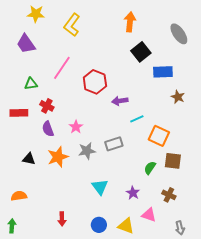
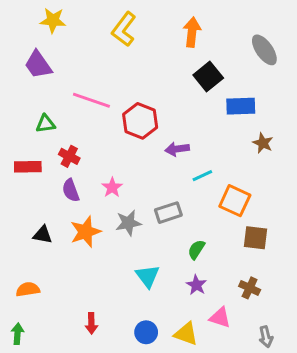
yellow L-shape: (72, 25) -> (124, 29), moved
pink line: (62, 68) -> (91, 100), turned 75
green semicircle: (150, 168) -> (196, 249), moved

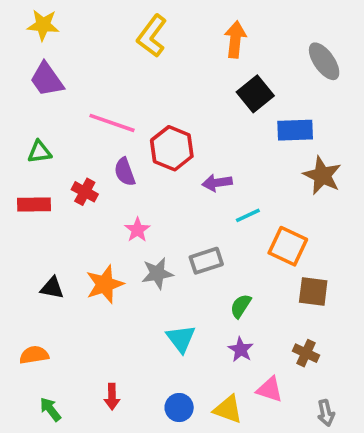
yellow star: (53, 20) -> (43, 25), moved
green triangle: (46, 124) -> (39, 152), moved
brown star: (263, 143) -> (322, 175), size x1.5
purple semicircle: (71, 190) -> (125, 172), moved
green arrow: (17, 334) -> (50, 409), moved, turned -42

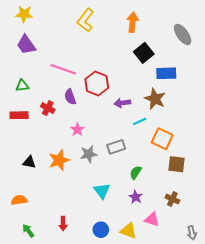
brown star: (322, 175) -> (155, 99), moved
gray arrow: (326, 413) -> (192, 233), moved

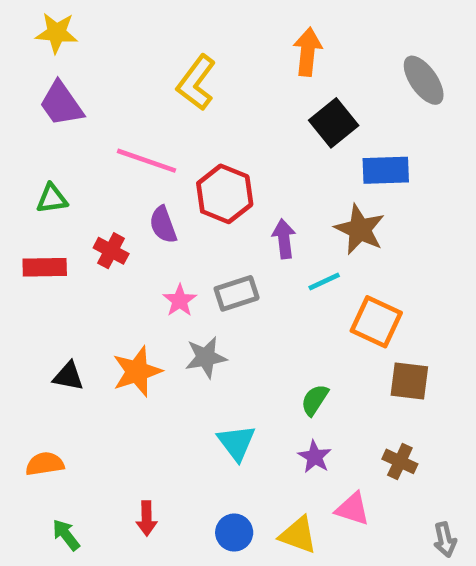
yellow L-shape: (86, 20) -> (196, 83), moved
purple arrow: (122, 103) -> (284, 239), turned 91
gray rectangle: (116, 147) -> (237, 293), moved

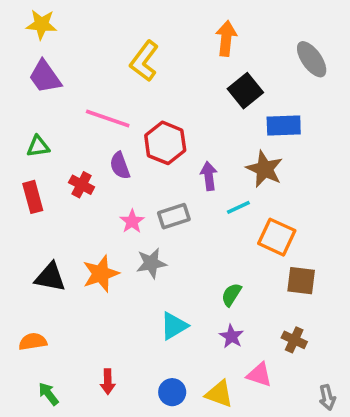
red rectangle: (45, 267) -> (33, 197), turned 76
black triangle: (68, 376) -> (50, 277), size x1.4
cyan triangle: (237, 443) -> (174, 326), turned 36

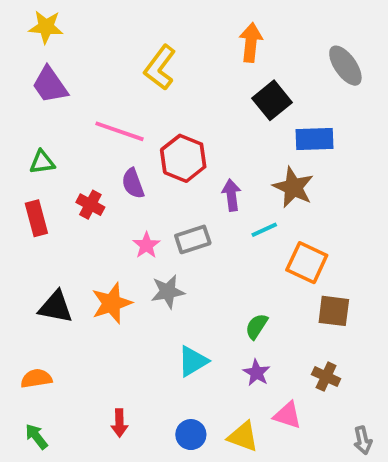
green arrow: (48, 394) -> (36, 436), moved

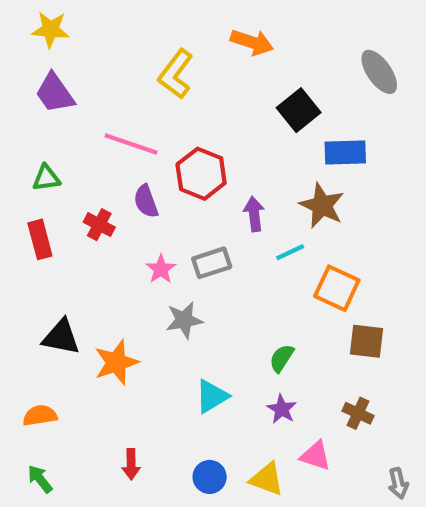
orange arrow: (251, 42) -> (252, 42), moved, turned 102
orange star: (112, 303) -> (116, 362), moved

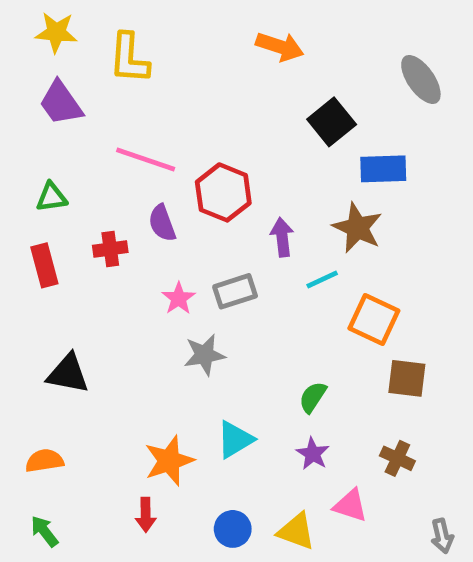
yellow L-shape: (176, 74) -> (129, 58), moved, turned -33
red cross: (99, 225) -> (110, 249), turned -36
orange star: (116, 362) -> (169, 461), moved

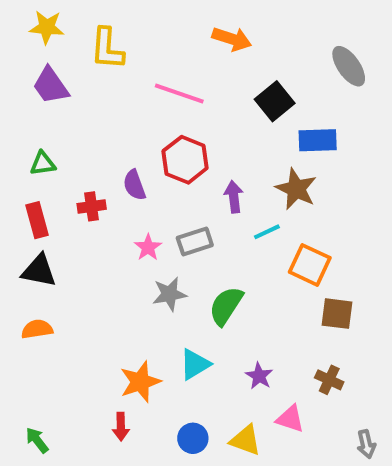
pink line: (146, 160) -> (179, 93), moved
black triangle: (68, 374) -> (39, 271), moved
green semicircle: (313, 397) -> (226, 306), moved, size x1.5
orange semicircle: (44, 461) -> (37, 329), moved

